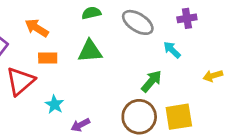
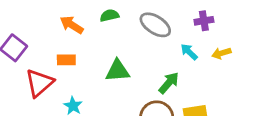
orange arrow: (37, 28) -> (72, 25), moved
green triangle: (90, 51) -> (118, 71), moved
yellow arrow: (213, 76) -> (221, 53), moved

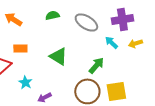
purple cross: (204, 21) -> (122, 19), size x1.5
orange arrow: (72, 25) -> (13, 19), moved
green triangle: (118, 71) -> (58, 56), turned 36

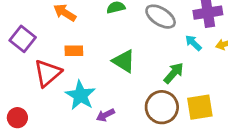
cyan star: (25, 82) -> (80, 95), size x1.6

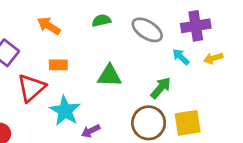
green triangle: (124, 61) -> (109, 76), turned -30

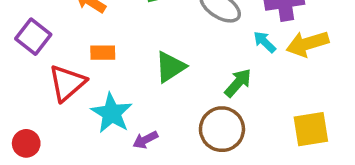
yellow arrow: (213, 58) -> (307, 44), size x1.6
green triangle: (109, 76) -> (170, 67), turned -35
yellow square: (188, 123) -> (311, 129), moved

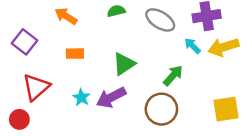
red triangle: (67, 83) -> (36, 87), moved
cyan star: (112, 113) -> (81, 97), size x0.6
purple arrow: (145, 140) -> (111, 97), moved, size x1.6

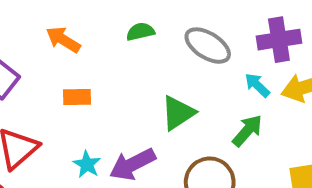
green triangle: (124, 64) -> (178, 113), moved
green arrow: (173, 76) -> (247, 131), moved

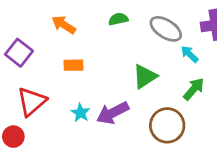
cyan arrow: (257, 85) -> (190, 54), moved

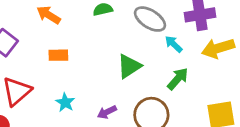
purple arrow: (113, 113) -> (107, 112), moved, size x0.6

